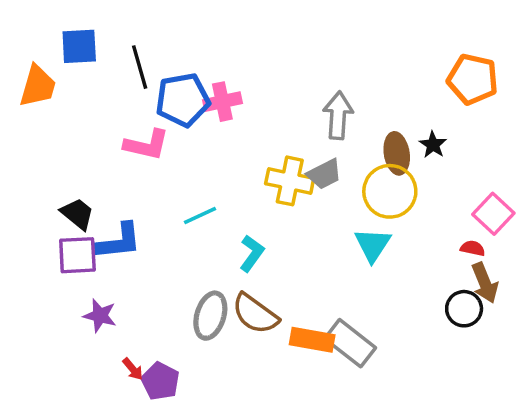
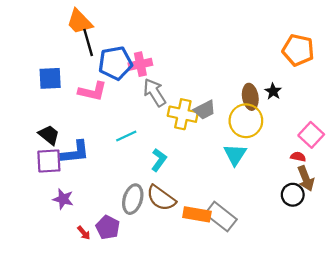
blue square: (79, 46) -> (50, 78), moved
orange trapezoid: (38, 86) -> (79, 22), moved, turned 120
gray arrow: (338, 115) -> (155, 92), moved, turned -36
purple pentagon: (160, 381) -> (108, 227), moved

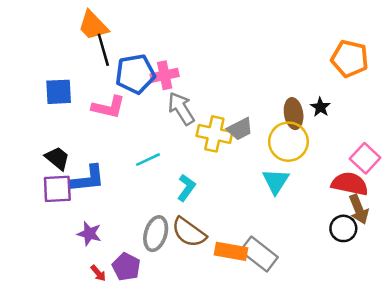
red semicircle: (298, 157) -> (350, 184), size x2.0
purple star: (63, 199) -> (89, 234), moved

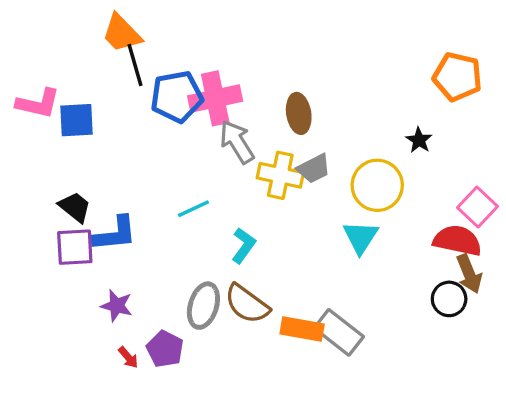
pink cross: (165, 75) -> (215, 98), size x1.4
pink L-shape: (108, 107) -> (38, 103), moved
brown ellipse: (294, 114) -> (299, 113), moved

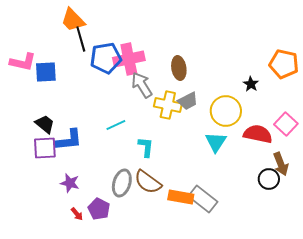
orange pentagon: (457, 77) -> (284, 64), moved
red semicircle: (457, 240) -> (258, 134), moved
cyan L-shape: (244, 245) -> (146, 147), turned -30

